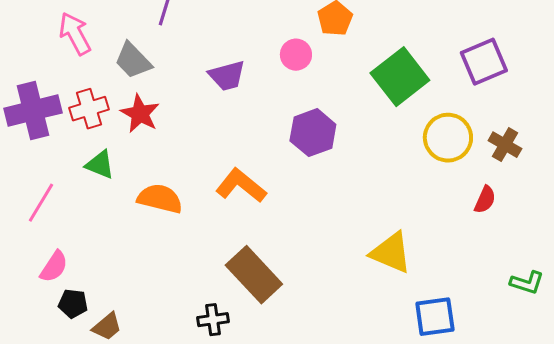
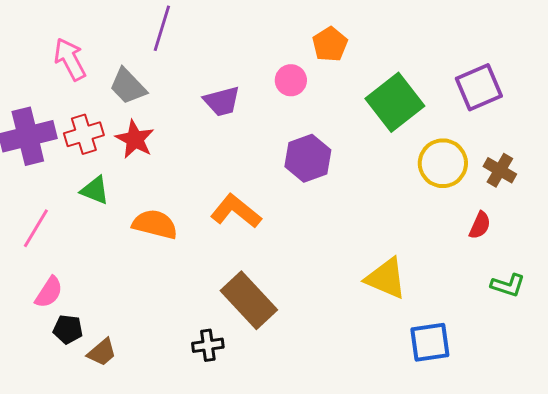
green L-shape: (527, 283) -> (508, 285), moved

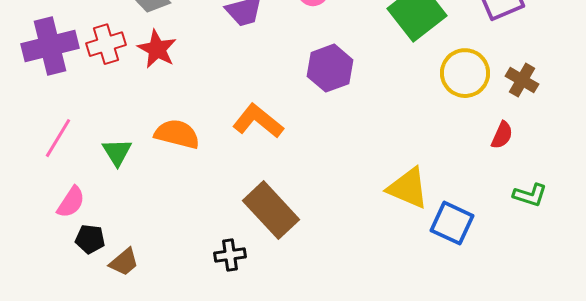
green triangle: (95, 190) -> (117, 152), moved, turned 36
blue square: (430, 342) -> (452, 223), moved, turned 33

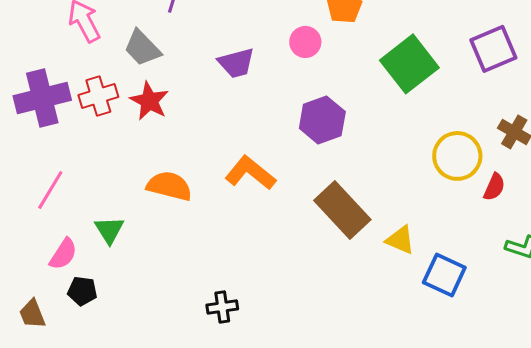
yellow circle: (465, 73) -> (457, 156), moved
green triangle: (117, 152) -> (109, 230), moved
yellow triangle: (408, 188) -> (400, 240), size x0.7
brown rectangle: (271, 210) -> (342, 210), moved
brown trapezoid: (124, 262) -> (32, 314), moved, turned 108

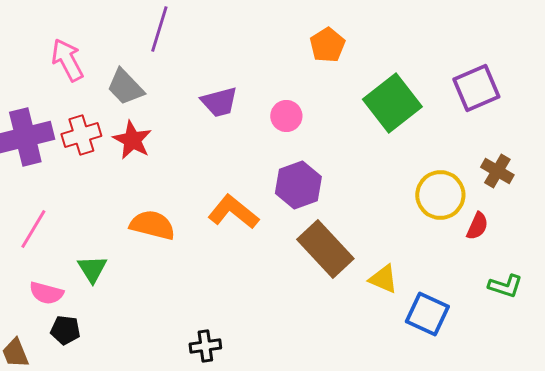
pink circle: (305, 42) -> (286, 116), moved
purple hexagon: (322, 120) -> (298, 185), moved
pink semicircle: (63, 254) -> (46, 293), turned 72

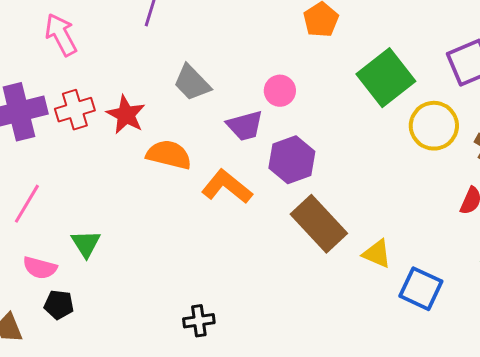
gray trapezoid: (125, 87) -> (192, 83), moved
purple trapezoid: (219, 102) -> (245, 126), moved
yellow circle: (440, 195) -> (434, 126), moved
orange semicircle: (152, 225) -> (169, 155), moved

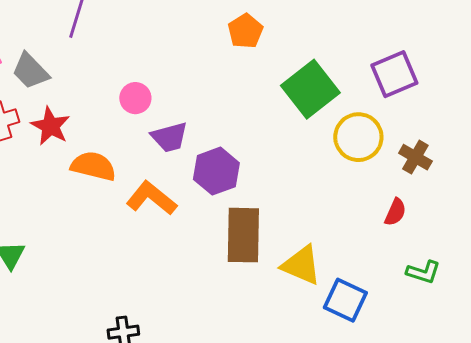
gray trapezoid: (192, 83) -> (30, 71), moved
pink circle: (280, 91) -> (135, 98), moved
brown rectangle: (319, 224) -> (243, 235), turned 44
yellow triangle: (377, 254) -> (301, 265), size x1.4

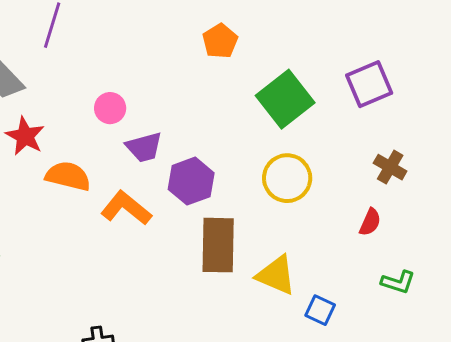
yellow circle: (358, 137) -> (287, 178), moved
blue square: (345, 300) -> (320, 310), size x0.7

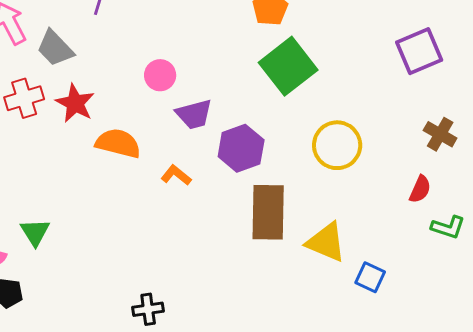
green square: (285, 99) -> (288, 66), moved
orange L-shape: (126, 208) -> (176, 175), size x0.6
green L-shape: (398, 282) -> (448, 227), moved

